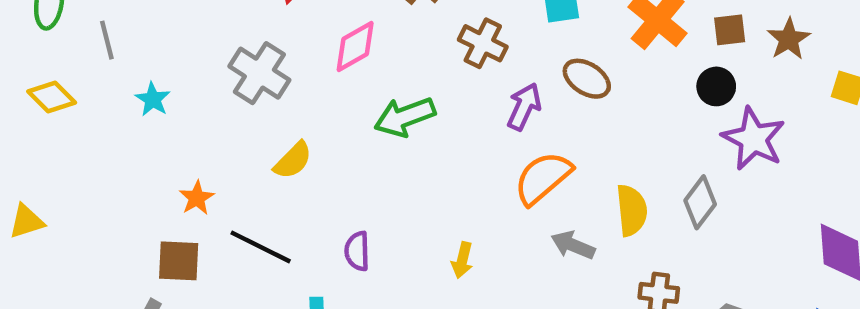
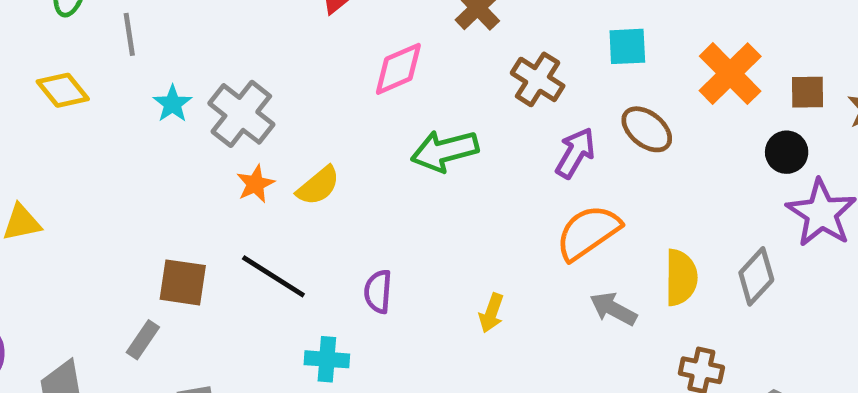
gray cross: (259, 73) -> (241, 114), moved
orange star: (197, 198) -> (255, 184), moved

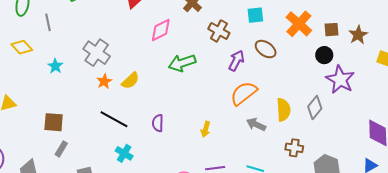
cyan star: (172, 104) -> (55, 66), moved
brown square: (183, 282) -> (54, 122), moved
cyan cross: (327, 359) -> (124, 153), moved, turned 30

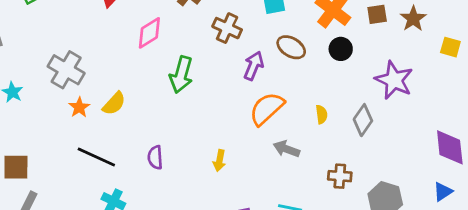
black circle: (324, 55) -> (341, 49), moved
green arrow: (182, 63) -> (181, 75), turned -52
yellow semicircle: (283, 110) -> (322, 114), moved, size x0.6

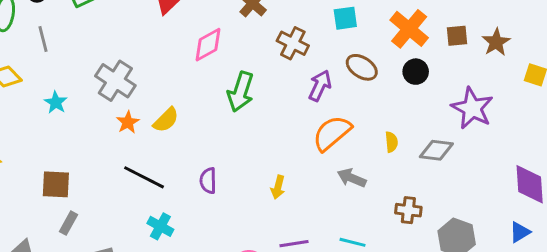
gray diamond: (363, 120) -> (436, 150), turned 60

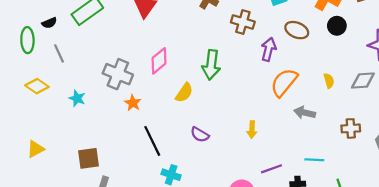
pink diamond: (208, 45) -> (159, 61), moved
yellow semicircle: (166, 120) -> (184, 93), moved
black line: (144, 177) -> (152, 141), turned 48
purple semicircle: (208, 181) -> (200, 135), turned -48

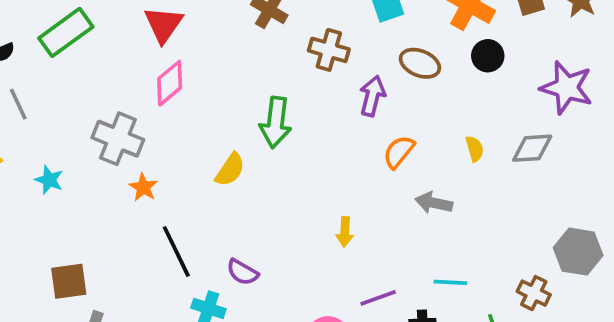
pink diamond: (159, 61) -> (170, 83), moved
orange semicircle: (284, 82) -> (399, 152), size x0.7
brown cross: (351, 128) -> (534, 293), moved, turned 30
purple semicircle: (200, 135) -> (242, 272), moved

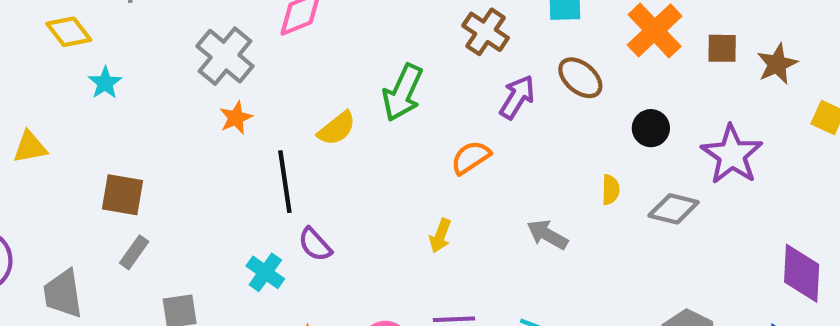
black circle: (488, 56) -> (651, 128), moved
orange semicircle: (399, 152) -> (471, 158), moved
cyan star: (49, 180) -> (105, 83), moved
black line: (176, 252) -> (285, 182), moved

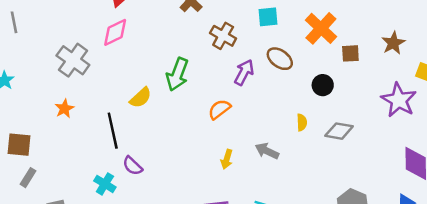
brown square: (722, 48) -> (350, 53), moved
orange star: (236, 118) -> (64, 109), moved
purple star: (732, 155) -> (399, 100), moved
yellow arrow: (440, 236) -> (227, 159), moved

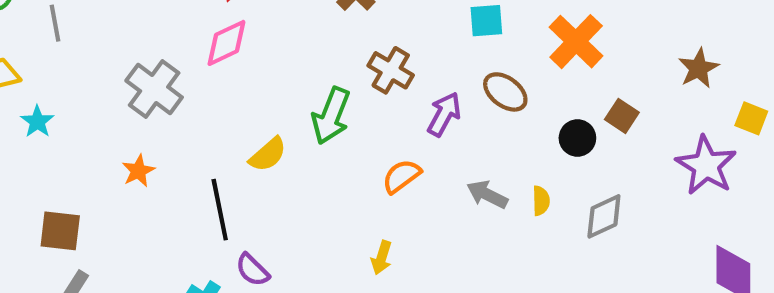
brown cross: (223, 36) -> (391, 70), moved
brown square: (350, 53) -> (622, 116), moved, turned 36
gray diamond: (339, 131) -> (604, 216), turned -36
gray arrow: (267, 151) -> (487, 195), moved
yellow arrow: (227, 159) -> (382, 258), moved

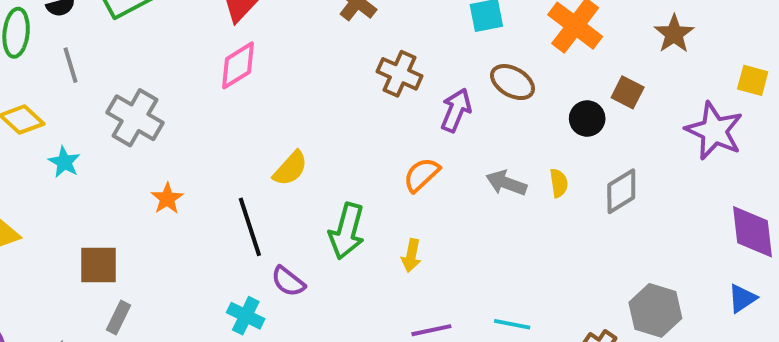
brown star: (699, 68) -> (674, 34), moved
gray cross: (154, 89) -> (135, 118), moved
green arrow: (331, 116) -> (347, 231), moved

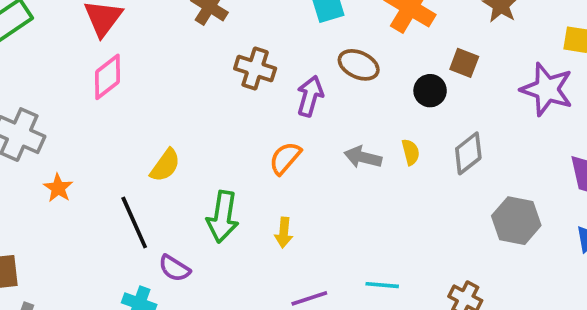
orange star: (167, 199) -> (58, 188), moved
gray hexagon: (655, 310) -> (516, 221), moved

